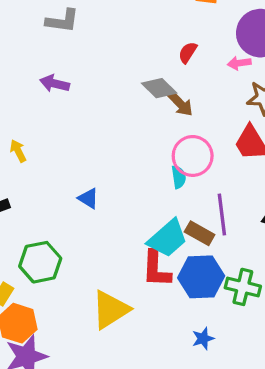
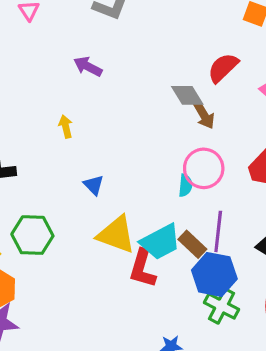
red semicircle: (188, 53) -> (223, 68), size x1.5
yellow arrow: (18, 151) -> (66, 127), moved
blue hexagon: (201, 277) -> (214, 274), moved
yellow triangle: (110, 310) -> (116, 235), moved, turned 39

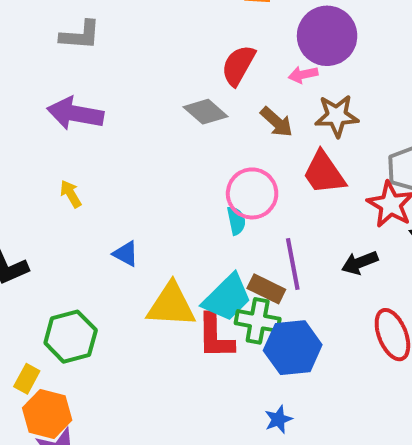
purple arrow: (88, 67) -> (75, 114), size x1.5
brown arrow: (204, 115) -> (277, 122), moved
blue hexagon: (214, 274) -> (293, 348), moved
green cross: (222, 306) -> (258, 321), moved

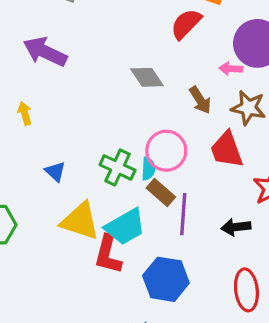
red semicircle: (238, 65) -> (186, 24), moved
brown rectangle: (266, 289) -> (161, 193), moved
green cross: (258, 321) -> (118, 167), moved

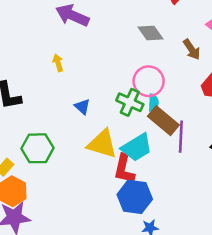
pink circle: (166, 151) -> (149, 81), moved
brown rectangle: (161, 193) -> (163, 121), size x1.4
blue hexagon: (166, 279) -> (135, 197), moved

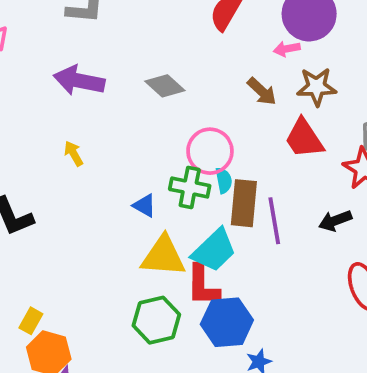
gray diamond: (151, 33) -> (165, 86), moved
blue triangle: (82, 107) -> (144, 206), moved
brown rectangle: (163, 121) -> (244, 203), turned 68
green hexagon: (37, 148) -> (156, 320), moved

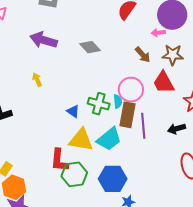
pink circle: (210, 151) -> (131, 90), moved
red L-shape: (203, 285) -> (59, 160), moved

